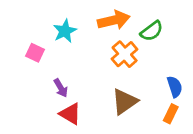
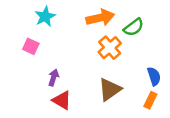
cyan star: (65, 31) -> (45, 17), moved
purple arrow: (61, 88) -> (53, 78), turned -133

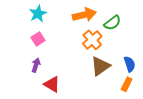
pink square: (31, 46) -> (38, 39), moved, turned 32
purple arrow: (53, 78) -> (36, 65), moved
brown triangle: (110, 89) -> (100, 66), moved

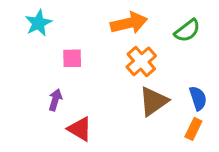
cyan star: (38, 14) -> (38, 23), moved
green semicircle: (112, 23) -> (187, 31), moved
pink square: (38, 39) -> (72, 58), moved, turned 32

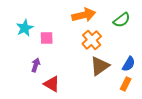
cyan star: (38, 23) -> (25, 28), moved
blue semicircle: (198, 98) -> (129, 64), turned 49

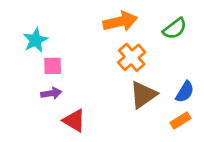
pink square: (47, 38) -> (53, 66), moved
purple arrow: (36, 65) -> (51, 93), turned 64
orange rectangle: (126, 84) -> (180, 121), turned 32

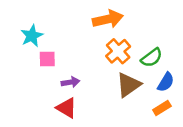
green semicircle: (175, 29) -> (152, 58), moved
purple arrow: (51, 93) -> (70, 82), moved

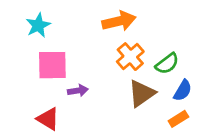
cyan star: (32, 36) -> (38, 25), moved
pink square: (47, 59) -> (52, 65), size x1.6
red triangle: (67, 108) -> (48, 119), moved

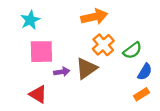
brown triangle: (142, 93) -> (86, 68), moved

